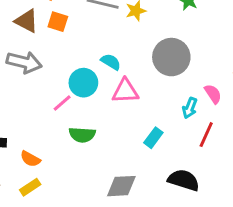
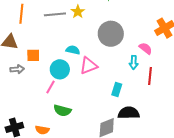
orange square: (58, 22) -> (33, 55), moved
gray arrow: (24, 62) -> (17, 69), size x0.6
green semicircle: (82, 135) -> (62, 110), moved, turned 30
black semicircle: (184, 180) -> (129, 113), moved

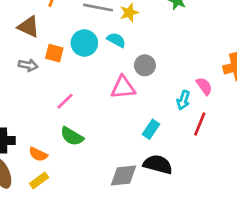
gray circle: (111, 34) -> (145, 65), moved, size x0.6
cyan semicircle: (73, 50) -> (116, 40), moved
cyan circle: (60, 69) -> (84, 43), moved

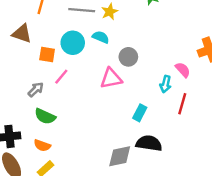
gray arrow: (28, 65) -> (36, 90), moved, turned -49
pink line: (65, 101) -> (61, 77), moved
green semicircle: (72, 136) -> (45, 116), moved

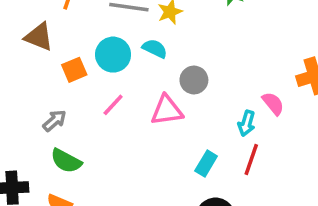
orange square: (47, 55) -> (74, 70), turned -35
pink line: (61, 77) -> (113, 105), moved
red line: (182, 104) -> (251, 159), moved

